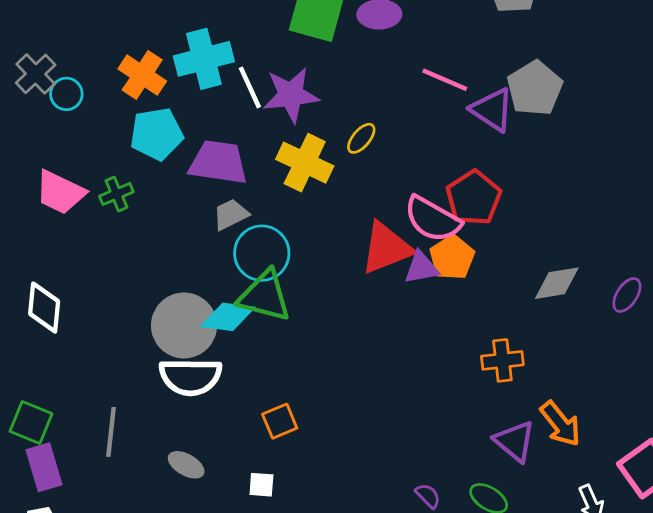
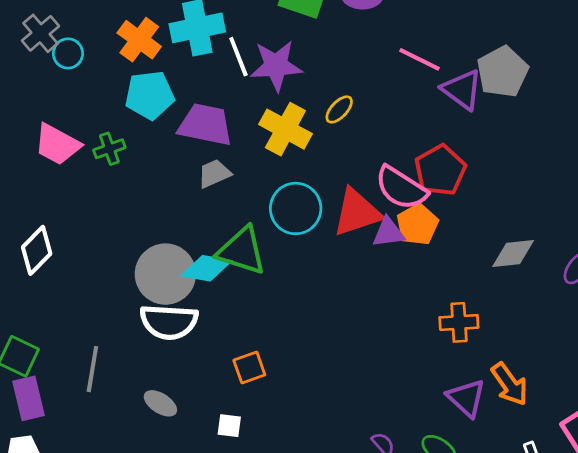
cyan circle: (262, 253) -> (296, 208), moved
white diamond: (44, 308) -> (37, 250), turned 36

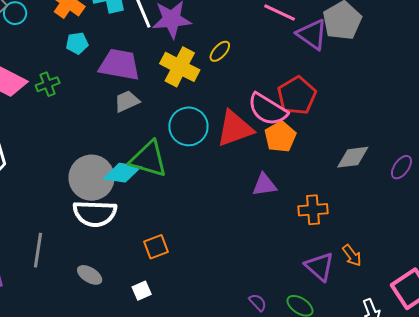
cyan pentagon: (150, 95) -> (77, 43), size x0.6
purple triangle: (388, 232) -> (264, 185), moved
orange arrow: (510, 384) -> (352, 255), size x0.7
white square: (229, 426) -> (142, 291), turned -30

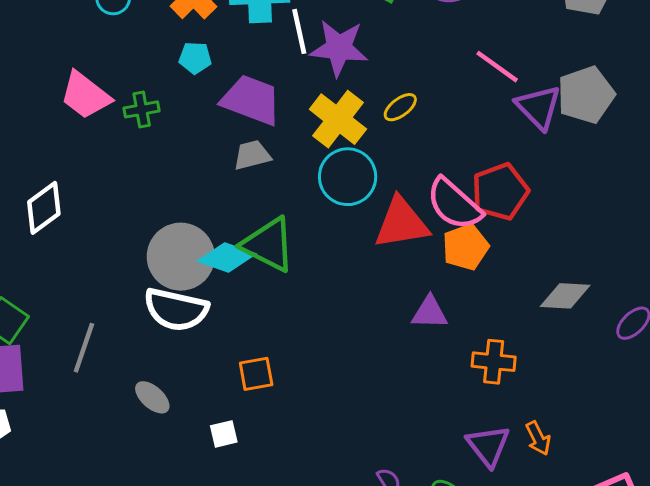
cyan circle: (188, 126) -> (348, 177), moved

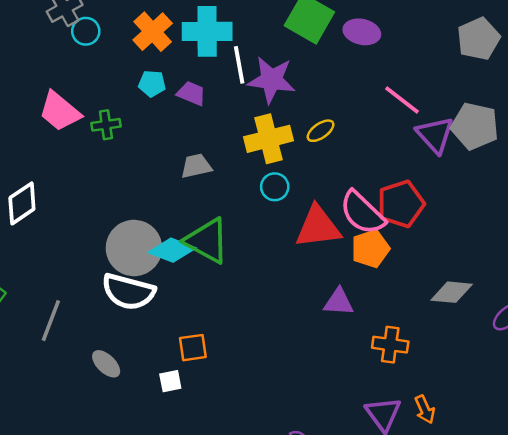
gray pentagon: (586, 95) -> (475, 126), turned 30
purple trapezoid: (251, 100) -> (191, 93), moved, size x0.6
yellow cross: (338, 119) -> (269, 139), turned 36
cyan circle: (348, 177) -> (275, 187), size x0.6
white square: (224, 434) -> (170, 381), moved

